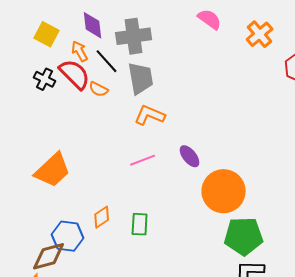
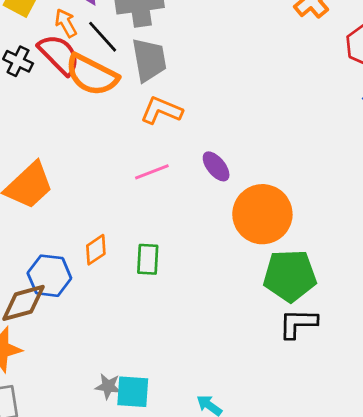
orange semicircle: (99, 89) -> (92, 75), size x2.0

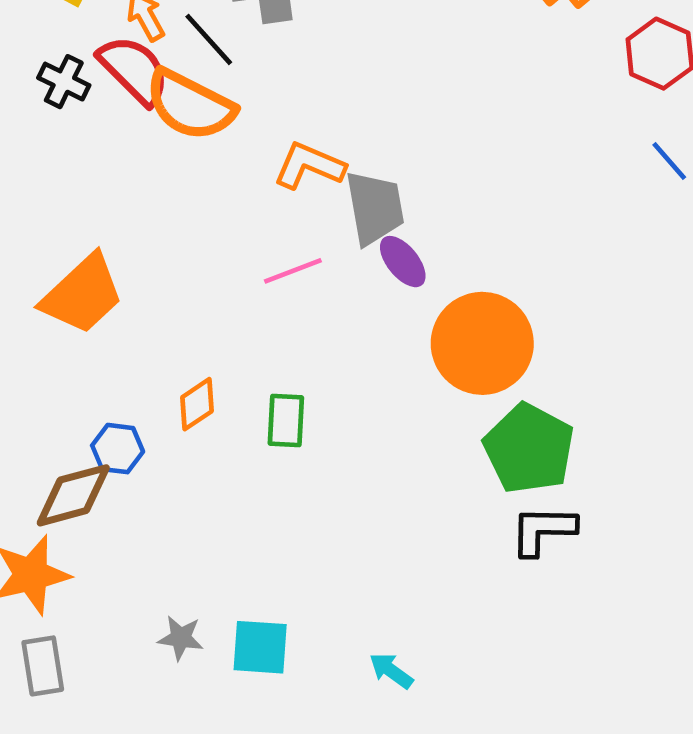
gray trapezoid: (149, 60) -> (375, 208), moved
blue hexagon: (49, 276) -> (118, 449), size x0.7
green pentagon: (290, 276) -> (529, 449), turned 30
gray star: (108, 386) -> (181, 638), moved

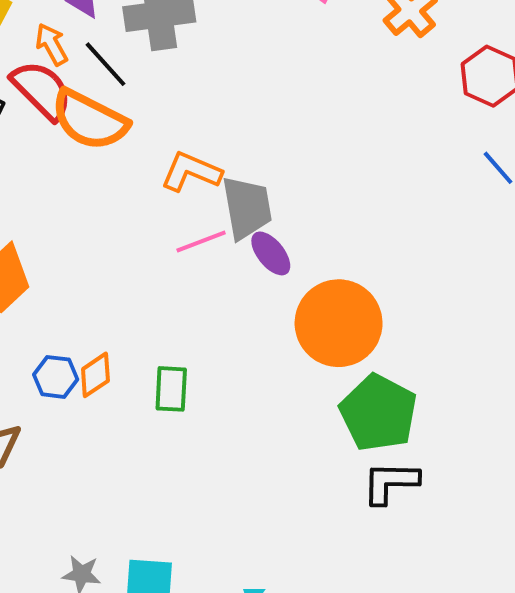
pink line: (293, 271) -> (201, 241), moved
blue hexagon: (118, 449) -> (56, 377), moved

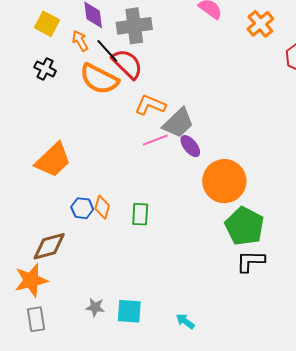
red semicircle: (42, 90) -> (127, 64), moved
gray trapezoid: (247, 208) -> (178, 123), turned 56
orange diamond: (95, 375) -> (102, 207), turned -40

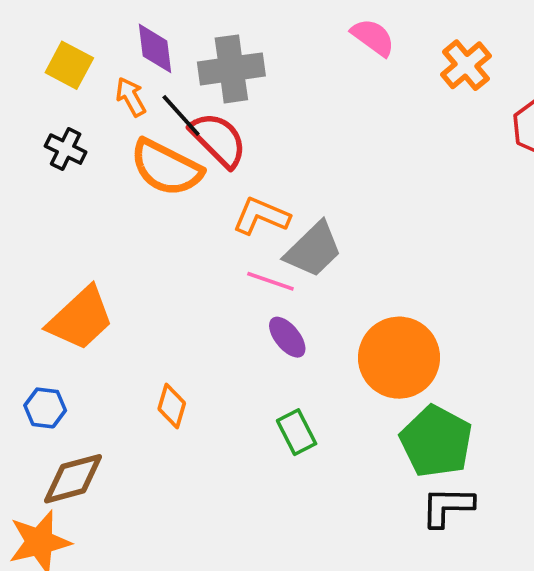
pink line: (155, 140) -> (270, 281), turned 40
purple ellipse: (190, 146) -> (287, 337), moved
blue hexagon: (82, 208) -> (45, 408), moved
green rectangle: (140, 214) -> (297, 432), moved, turned -30

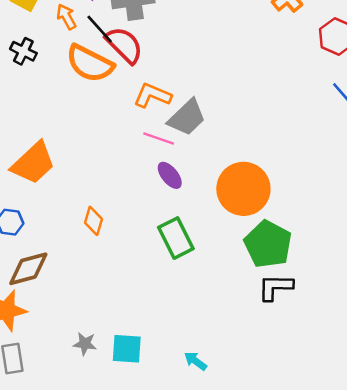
green rectangle: (297, 432) -> (176, 238), size x1.4

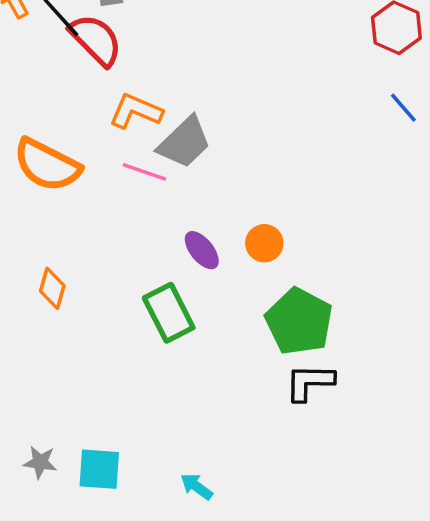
orange semicircle: (90, 63) -> (47, 165), moved
purple ellipse: (170, 175) -> (202, 250), moved
orange circle: (243, 189) -> (264, 243), size x0.5

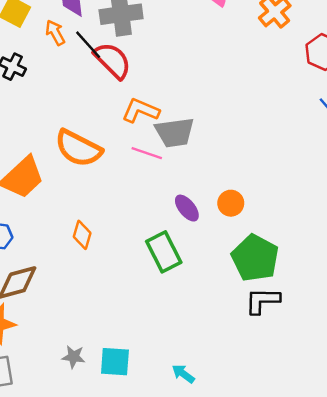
gray trapezoid: (184, 142) -> (175, 132), turned 36

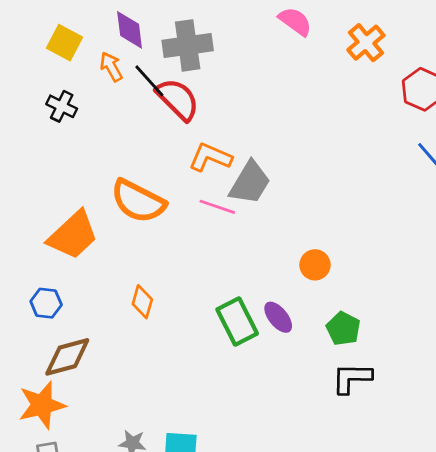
gray trapezoid: (175, 132) -> (250, 183), turned -51
purple ellipse: (187, 208) -> (278, 317), moved
green pentagon: (255, 258) -> (343, 329), size x0.6

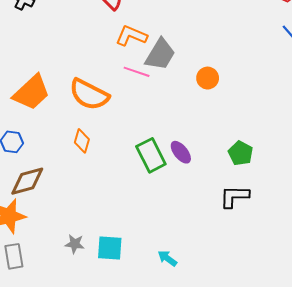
orange semicircle: (138, 201) -> (89, 95), moved
orange circle: (315, 265) -> (208, 78), moved
green pentagon: (343, 329) -> (241, 153), moved

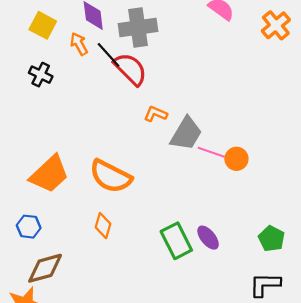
orange L-shape: (131, 36) -> (156, 114), size x0.7
pink line: (137, 72) -> (211, 152), moved

